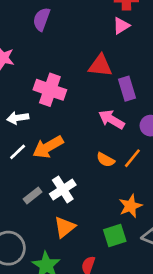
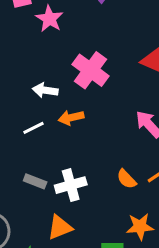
orange arrow: (48, 147) -> (71, 118), moved, size x0.7
orange semicircle: (106, 160) -> (126, 179), moved
gray rectangle: (33, 196) -> (35, 181), turned 42

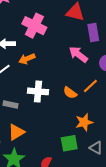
white cross: (71, 185) -> (38, 91), moved, turned 30
orange triangle: (60, 227) -> (16, 132), moved

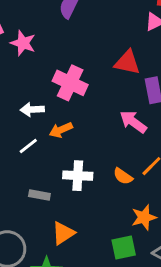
orange triangle: (16, 132) -> (63, 233), moved

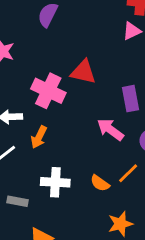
red triangle: (127, 62) -> (83, 72), moved
orange arrow: (61, 130) -> (39, 137), turned -40

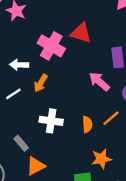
orange semicircle: (100, 183) -> (87, 124), turned -133
gray rectangle: (17, 201) -> (21, 143), moved, turned 35

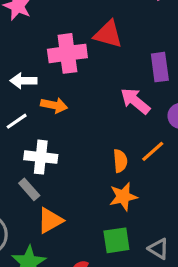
pink cross: (51, 46) -> (67, 53), turned -36
orange arrow: (41, 83) -> (54, 105), turned -108
white cross: (51, 121) -> (41, 157), moved
orange star: (101, 159) -> (123, 197), moved

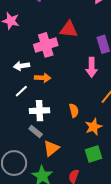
pink arrow: (135, 101) -> (92, 67), turned -120
orange semicircle: (120, 161) -> (74, 110), moved

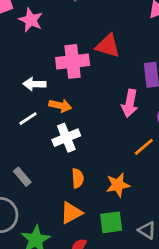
orange semicircle: (74, 110) -> (78, 178), moved
white cross: (39, 111) -> (66, 138), moved, turned -30
gray rectangle: (36, 131) -> (22, 177), moved
orange triangle: (51, 148) -> (71, 213), moved

